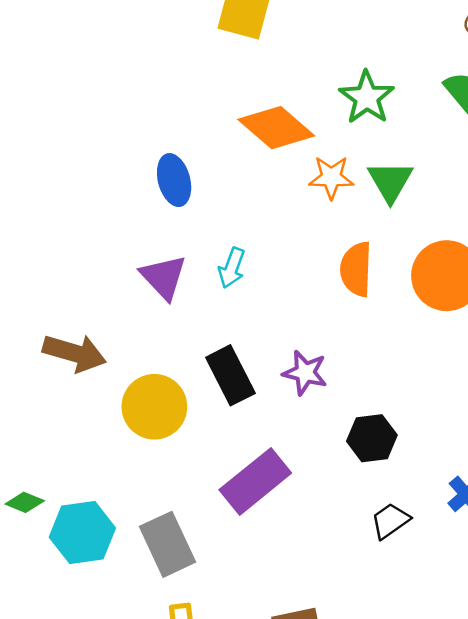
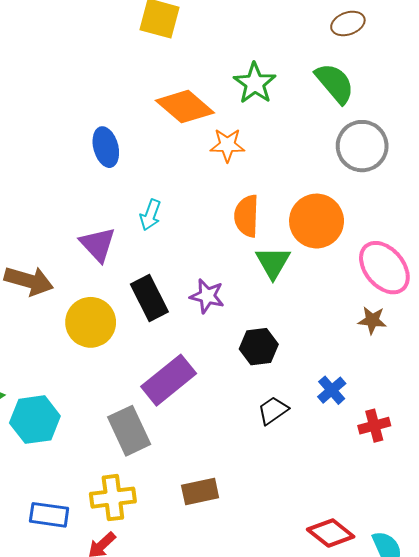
green triangle: (390, 181) -> (273, 263), moved
purple triangle: (164, 277) -> (98, 244), moved
gray rectangle: (167, 544) -> (129, 431), moved

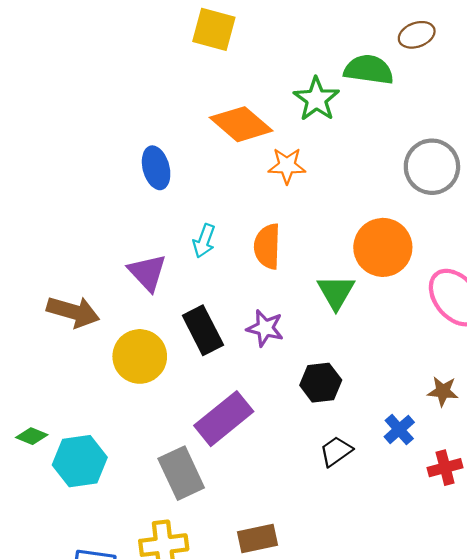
green semicircle: (335, 83) -> (369, 70), moved, turned -42
orange semicircle: (247, 216) -> (267, 246), moved
brown star: (372, 320) -> (443, 391), moved

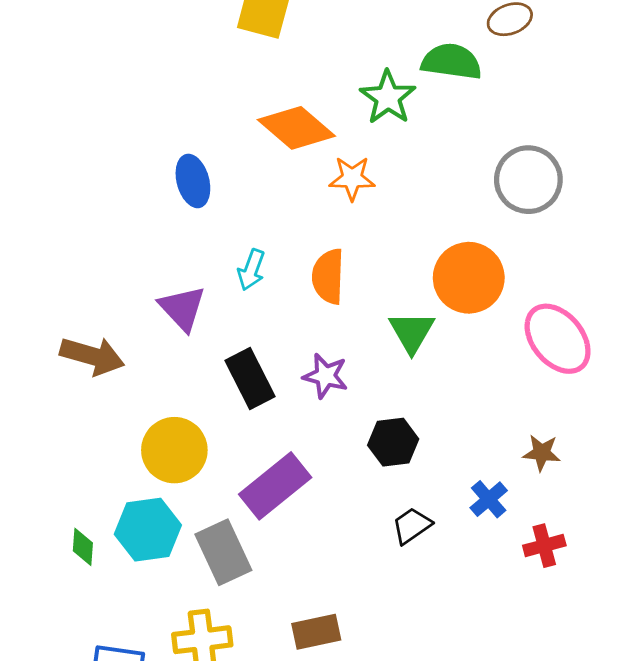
yellow circle: (140, 356) -> (174, 450), moved
green diamond: (32, 436) -> (83, 547), moved, turned 72
cyan hexagon: (80, 461) -> (148, 530), moved

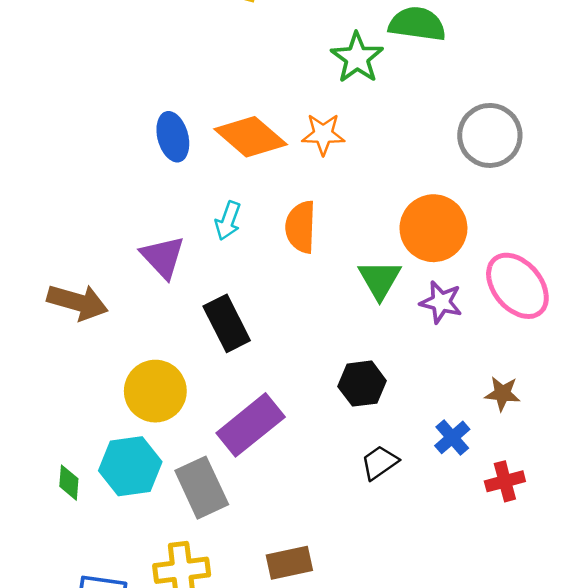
orange diamond: (296, 128) -> (251, 137), moved
purple star: (326, 376) -> (441, 302), moved

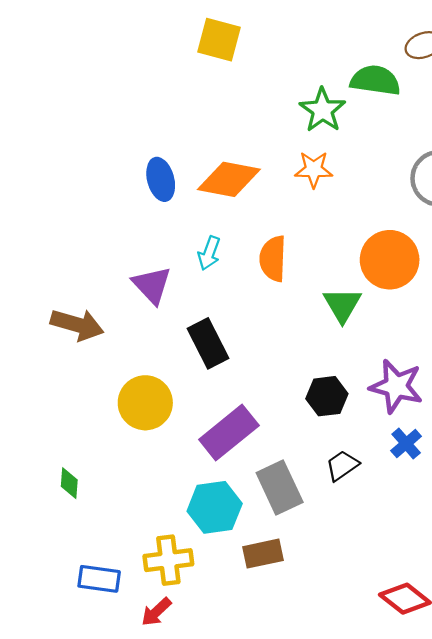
orange star: (323, 134) -> (314, 169), moved
orange diamond: (251, 137) -> (229, 179), turned -30
purple star: (441, 302) -> (396, 386), moved, size x1.4
cyan hexagon: (130, 466) -> (215, 507), moved
gray rectangle: (202, 488) -> (280, 488), moved

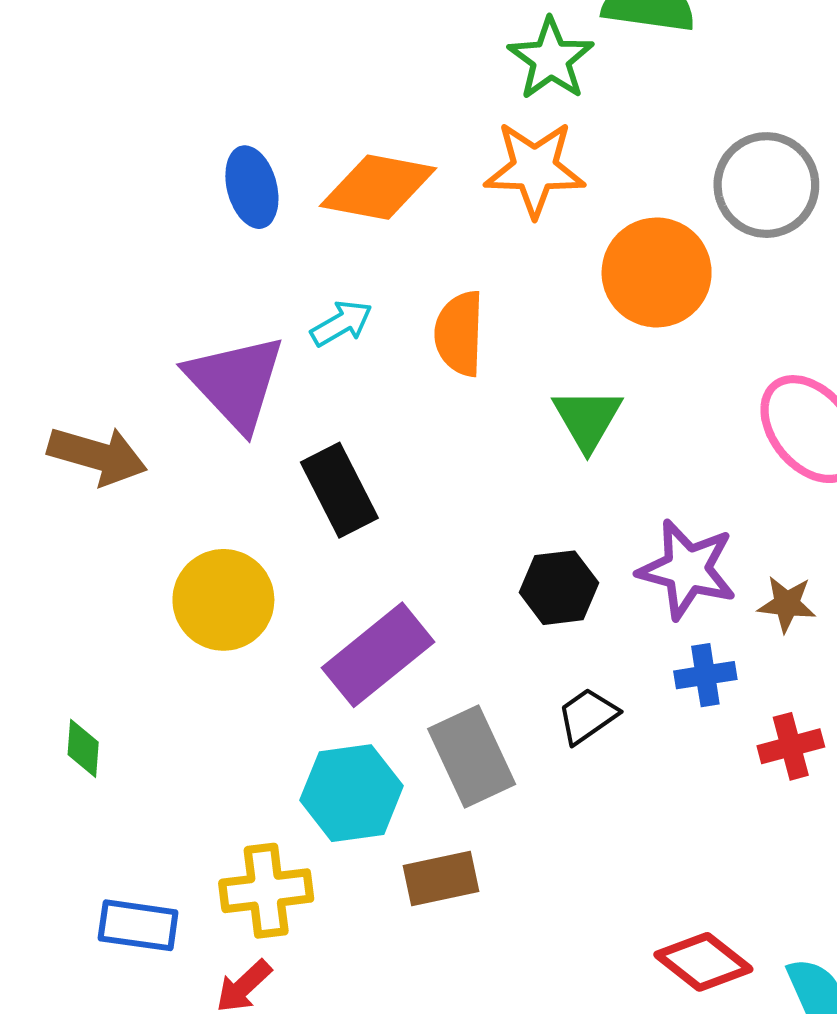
orange star: (314, 169) -> (535, 169), size x1.4
cyan arrow: (209, 253) -> (341, 323), turned -140
orange circle: (390, 260) -> (657, 272), moved
purple triangle: (152, 285) -> (236, 382), size x1.4
blue cross: (406, 444) -> (705, 675), turned 32

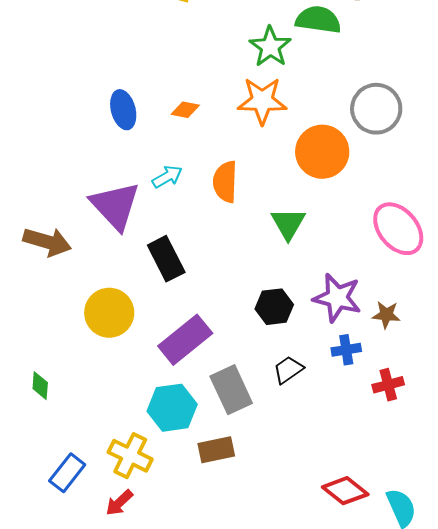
orange diamond: (378, 187) -> (185, 110), size x0.5
yellow cross: (266, 891) -> (130, 456), turned 33
blue rectangle: (138, 925) -> (67, 473), turned -60

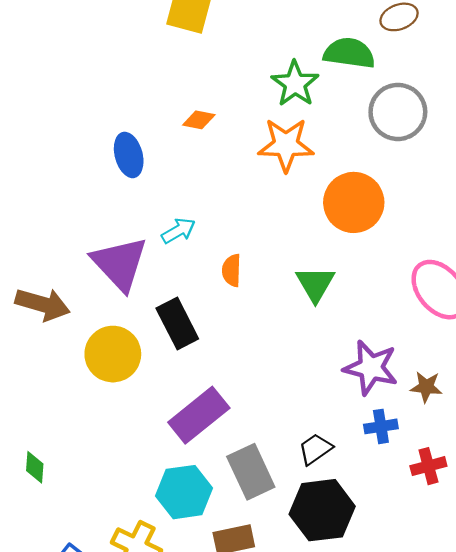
gray circle: (376, 109) -> (398, 112), moved
orange diamond: (185, 110) -> (199, 120), moved
orange semicircle: (225, 182) -> (232, 270), moved, size x0.7
black hexagon: (274, 307) -> (322, 510), moved, size x1.5
yellow circle: (109, 313) -> (113, 354), moved

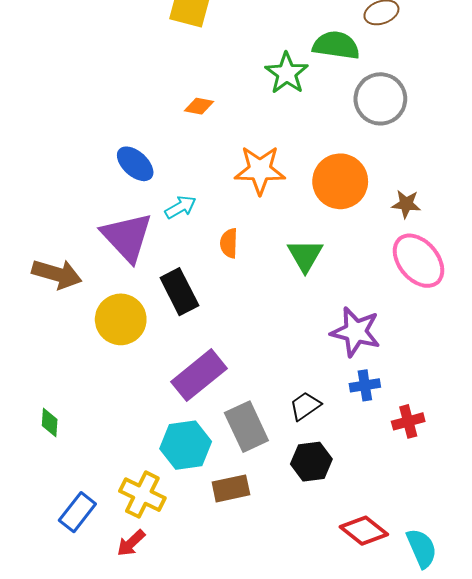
orange star: (286, 145) -> (260, 170), moved
blue ellipse: (129, 155) -> (135, 164), moved, turned -33
brown star: (426, 387) -> (406, 204), moved
black hexagon: (322, 510) -> (311, 462), size x0.7

